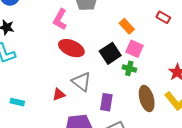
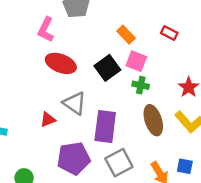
red rectangle: (163, 17) -> (169, 33), moved
green cross: (129, 68) -> (141, 85), moved
purple rectangle: (106, 102) -> (105, 127), size x1.5

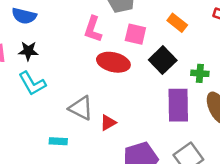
pink square: (136, 61) -> (135, 34), moved
gray triangle: (74, 103) -> (81, 108), moved
purple rectangle: (105, 127) -> (178, 105), moved

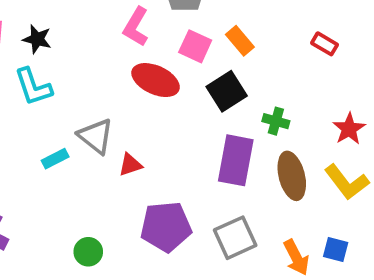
orange rectangle: (177, 23) -> (240, 41), moved
cyan rectangle: (58, 141) -> (55, 159), moved, turned -42

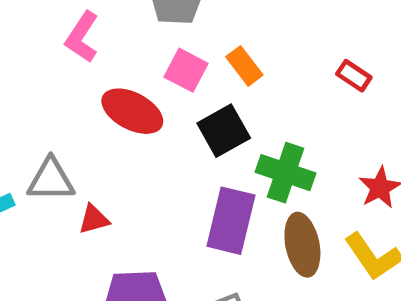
pink L-shape: (136, 27) -> (82, 37), moved
green cross: (276, 121) -> (286, 173), size x1.6
gray triangle: (96, 136) -> (51, 180), turned -42

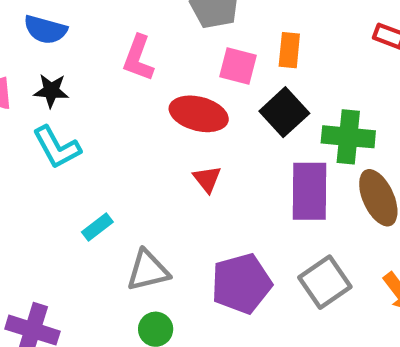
orange rectangle: (244, 66) -> (289, 50), turned 56
gray triangle: (51, 180) -> (148, 271), moved
red triangle: (94, 219) -> (207, 179), moved, turned -40

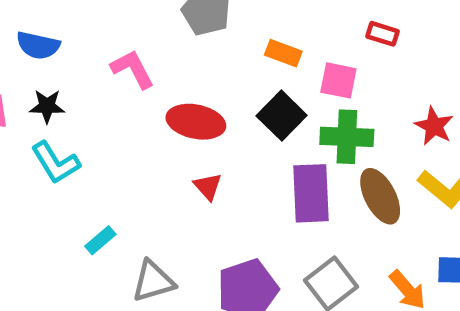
orange rectangle: (289, 50) -> (283, 53), turned -72
pink L-shape: (138, 58) -> (133, 69), turned 135
pink square: (238, 66) -> (338, 80), moved

